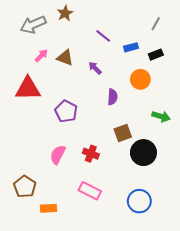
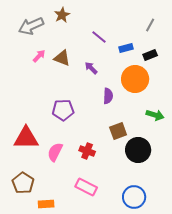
orange circle: (140, 79) -> (135, 79), size x1.4
red triangle: (28, 89) -> (26, 138), moved
purple pentagon: (66, 111) -> (63, 110), turned -30

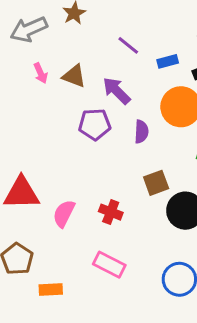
pink arrow: (39, 56) -> (41, 73), turned 112
purple arrow: (91, 68) -> (117, 91), size x1.5
purple pentagon: (63, 110) -> (95, 124), moved

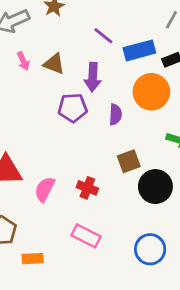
blue rectangle: (168, 61) -> (139, 50), size x1.6
purple arrow: (117, 91) -> (93, 77), turned -132

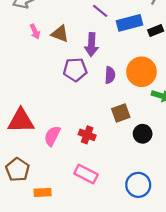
orange circle: (151, 92) -> (141, 72), moved
black circle: (155, 187) -> (143, 134), size x0.7

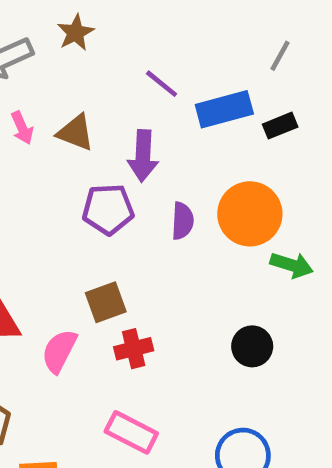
brown square: (121, 113) -> (106, 302), moved
red cross: (87, 135) -> (134, 349), turned -35

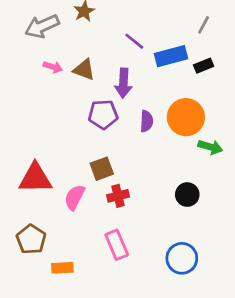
pink arrow: (22, 128) -> (53, 67), turned -48
pink rectangle: (131, 432) -> (117, 245), turned 40

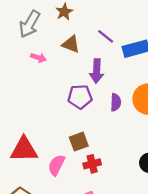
gray arrow: (42, 26) -> (30, 24), turned -36
brown triangle: (84, 70) -> (71, 44), moved

